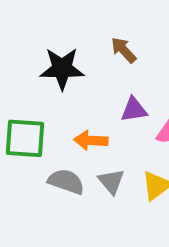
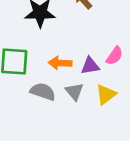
purple triangle: (134, 110) -> (90, 66), moved

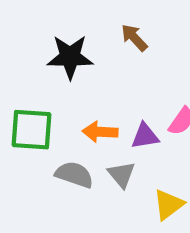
yellow triangle: (106, 94) -> (169, 205), moved

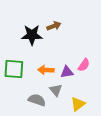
brown arrow: (134, 38) -> (54, 26), moved, turned 112
gray semicircle: (74, 175) -> (37, 100), moved

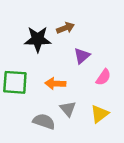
purple triangle: (67, 72) -> (82, 56), moved, turned -32
yellow triangle: (78, 104) -> (100, 114), moved

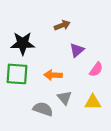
black star: (38, 39) -> (23, 43), moved
yellow triangle: (100, 114) -> (93, 102), turned 36

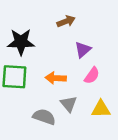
pink semicircle: (96, 69) -> (92, 75), moved

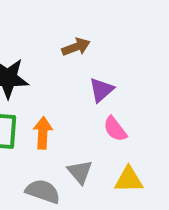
pink semicircle: (92, 75) -> (115, 129), turned 108
orange arrow: (56, 78) -> (43, 133), moved, turned 90

